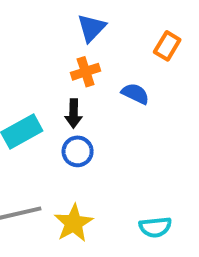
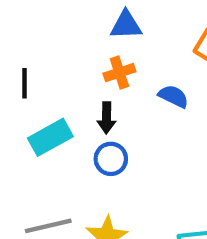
blue triangle: (92, 28) -> (126, 25), turned 44

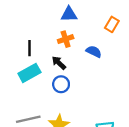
black line: (24, 83) -> (29, 48), moved
black arrow: (107, 118) -> (59, 63), turned 133

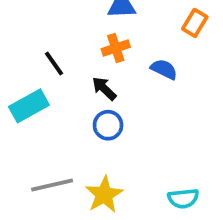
black line: (29, 48) -> (54, 63), turned -35
cyan rectangle: (29, 73) -> (29, 106), moved

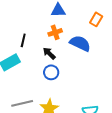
black line: (54, 63) -> (23, 40), turned 48
blue semicircle: (164, 69) -> (80, 43), size x1.5

